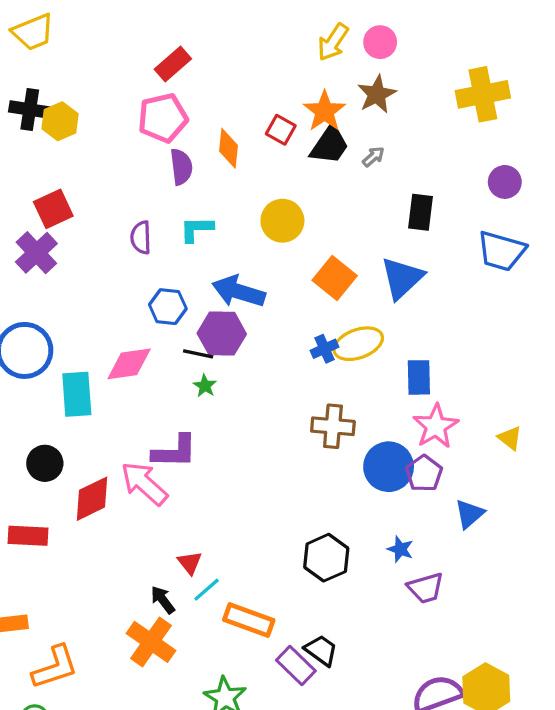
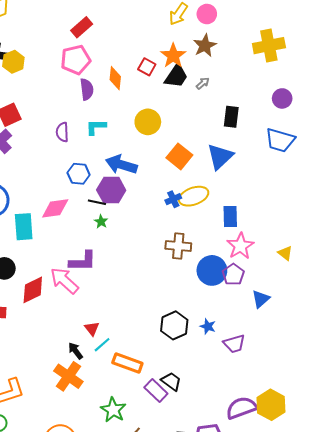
blue star: (400, 549) -> (208, 326), moved

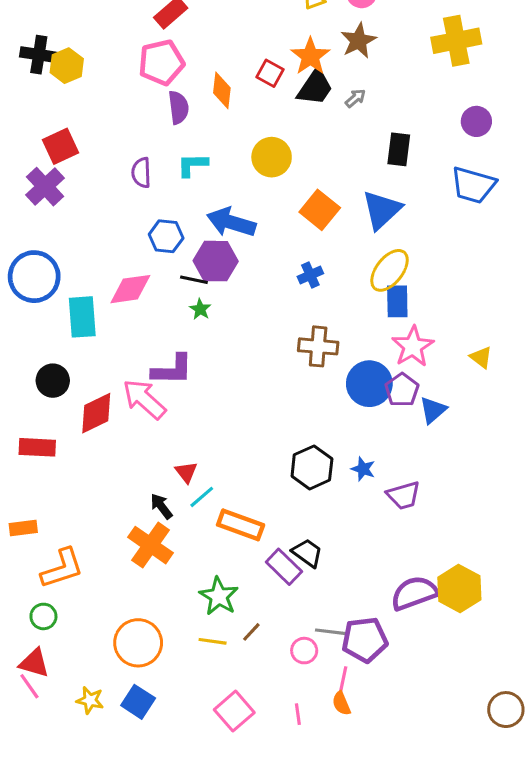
yellow ellipse: (194, 196) -> (390, 270), moved, turned -32
blue triangle: (261, 299) -> (433, 410), moved

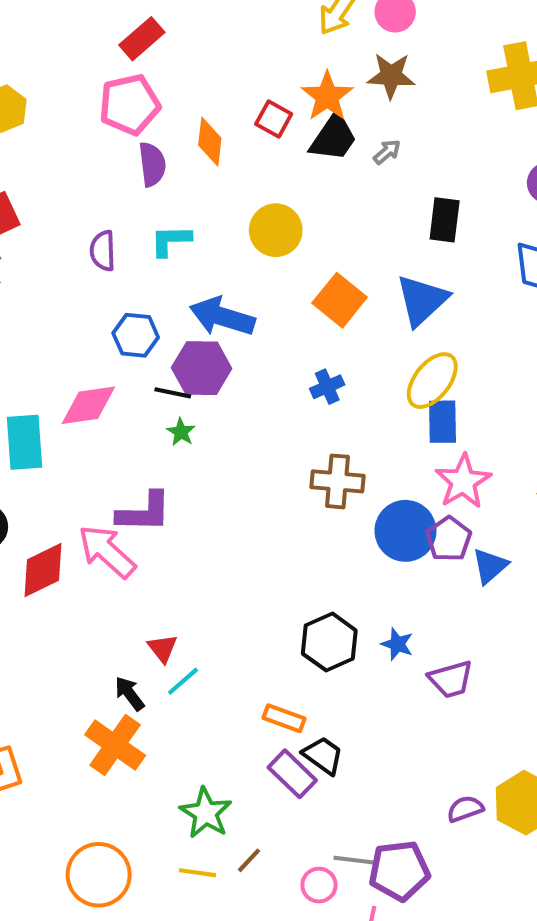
brown star: (358, 41) -> (391, 76), turned 30
orange rectangle: (241, 525) -> (284, 718), moved, size x0.7
purple semicircle: (414, 593) -> (465, 809), size x0.6

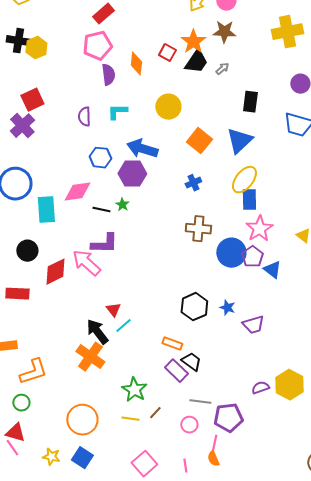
black line: (173, 393) -> (101, 210), moved
blue triangle: (490, 566) -> (272, 270), turned -42
black arrow: (130, 694) -> (97, 332), size x1.5
gray line: (356, 860) -> (200, 402), moved

